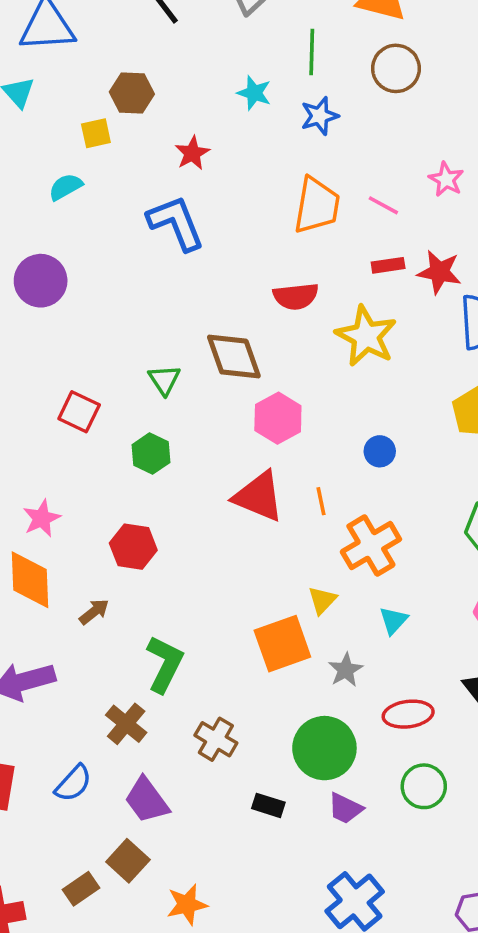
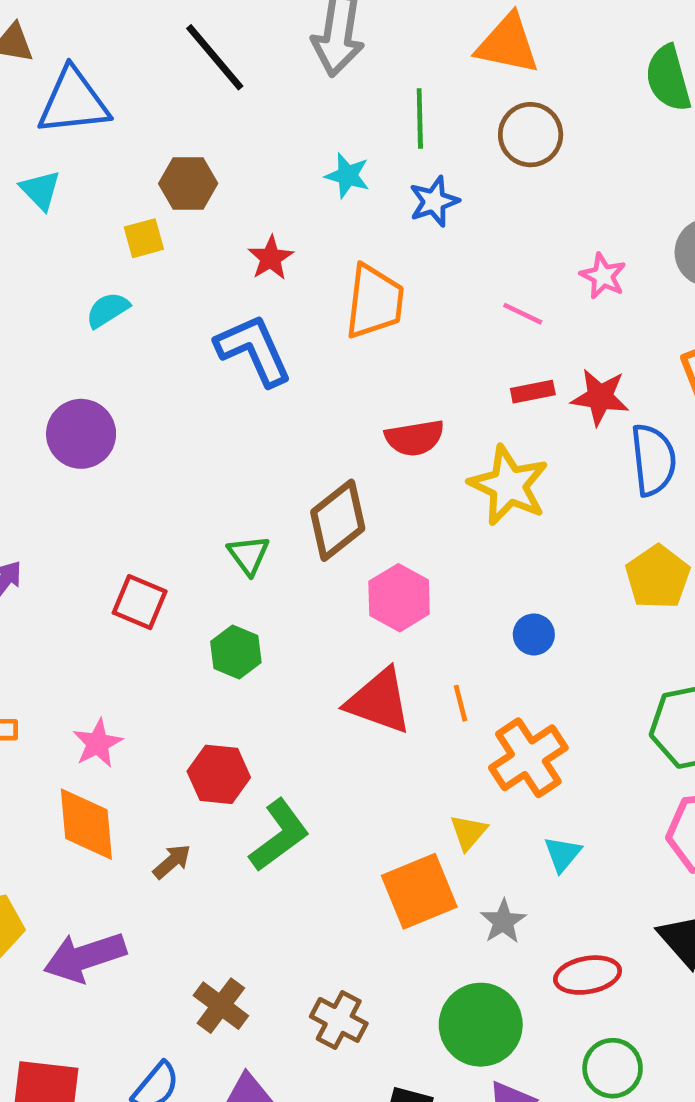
orange trapezoid: (317, 206) -> (374, 302), moved
brown diamond: (234, 357) -> (338, 520), turned 74
green L-shape: (165, 664) -> (279, 835), moved, turned 30

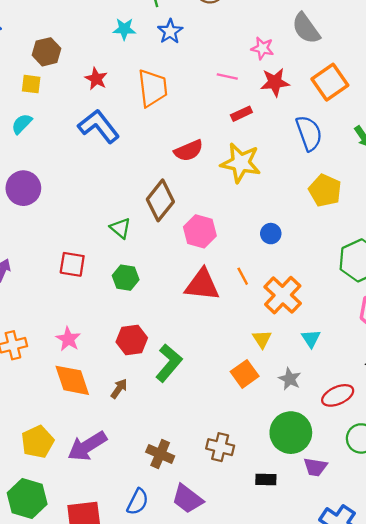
yellow square: (144, 238) -> (31, 84), turned 36
red star: (600, 397) -> (275, 82), moved
orange square: (419, 891) -> (245, 374), size x0.7

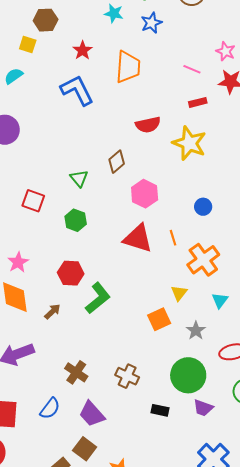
brown diamond: (160, 200) -> (117, 162), size x0.7

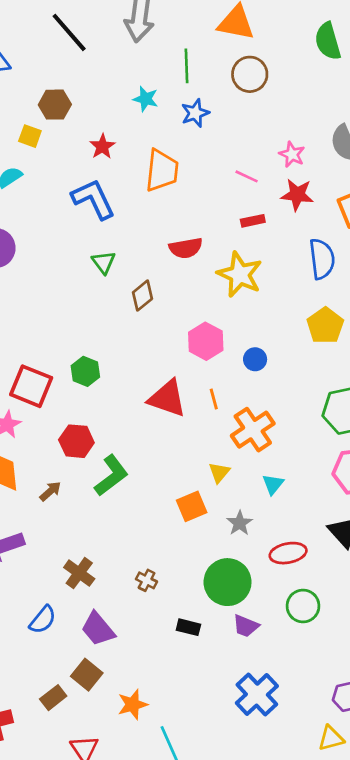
green triangle: (79, 178) -> (104, 262), moved
pink hexagon: (145, 194) -> (206, 341), moved
red square: (33, 201) -> (31, 386), moved, size x1.4
brown cross: (127, 376) -> (147, 580), size x0.7

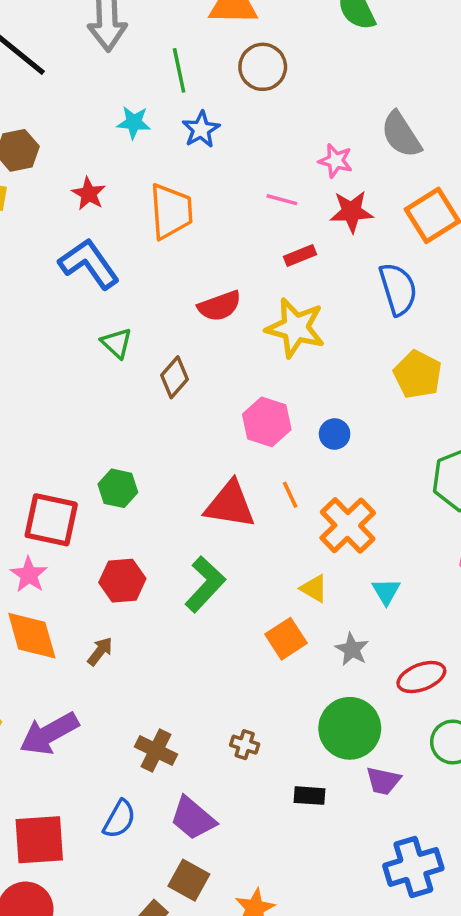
yellow triangle: (219, 472) -> (314, 588), turned -30
green L-shape: (111, 476) -> (205, 584), moved
blue cross: (257, 695) -> (413, 867), turned 36

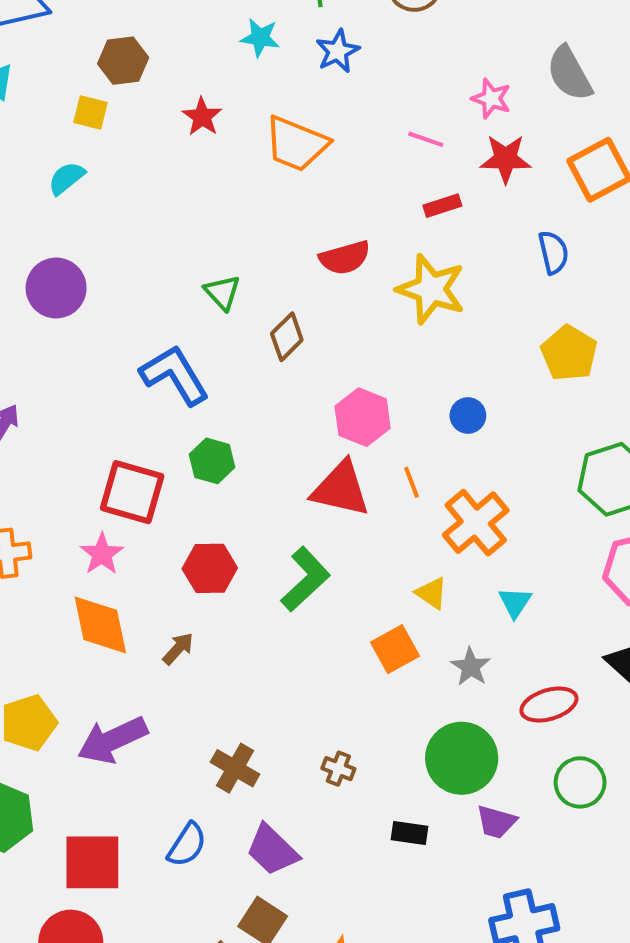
orange trapezoid: (171, 211) -> (296, 144), turned 112
blue L-shape: (89, 264) -> (175, 375), moved
blue semicircle: (398, 289) -> (553, 252), size x0.7
pink hexagon: (267, 422) -> (363, 417), moved

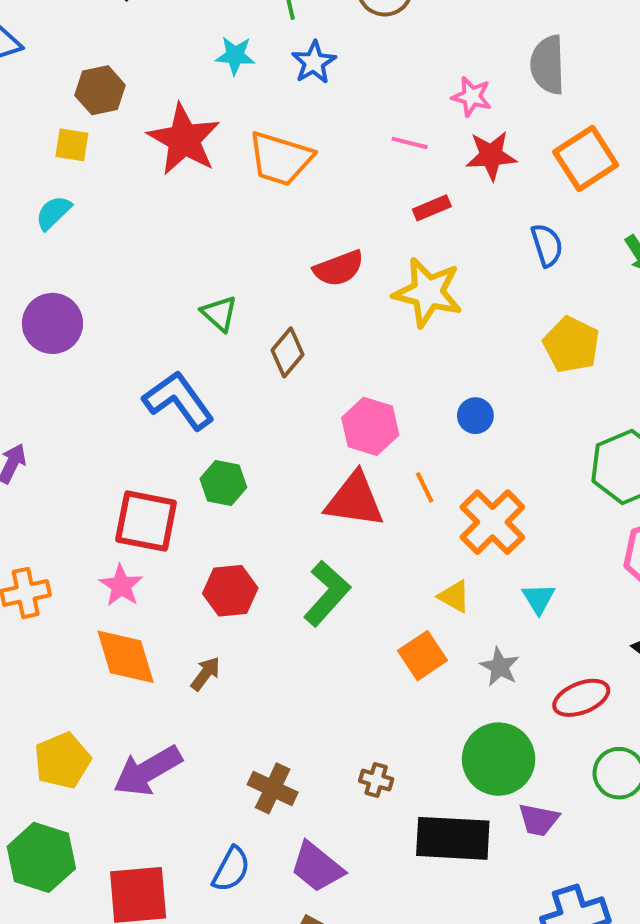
gray semicircle: (569, 73) -> (548, 65), turned 32
red star: (202, 117) -> (184, 140), size x1.8
black rectangle: (410, 833) -> (453, 838), size x2.0

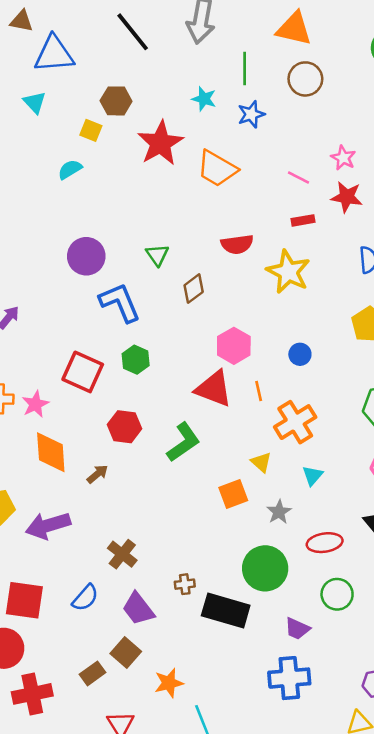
purple circle: (52, 323) -> (86, 256), moved
pink star: (121, 586) -> (35, 404), moved
brown cross: (376, 780) -> (185, 584), moved, turned -36
purple trapezoid: (539, 820) -> (297, 629), moved

